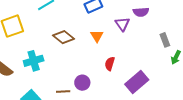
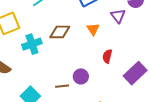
brown diamond: (63, 37) -> (60, 32), turned -35
cyan cross: (34, 61) -> (32, 44), moved

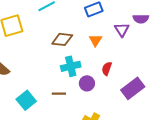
cyan cross: (32, 44) -> (71, 66), moved
purple circle: (81, 76) -> (87, 83), moved

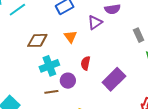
purple triangle: (122, 30) -> (95, 22), turned 35
brown line: (59, 94) -> (51, 92), moved

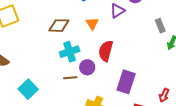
red semicircle: (85, 63) -> (106, 51), size x1.5
purple rectangle: (114, 79) -> (126, 82), moved, turned -30

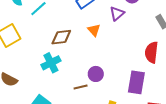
red semicircle: (106, 51) -> (151, 52), moved
cyan cross: (70, 52) -> (51, 63), moved

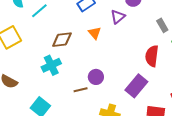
purple rectangle: (136, 82) -> (136, 86), turned 30

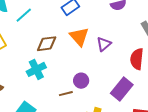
purple triangle: (118, 17) -> (104, 44), moved
orange triangle: (95, 33) -> (79, 37), size x1.5

